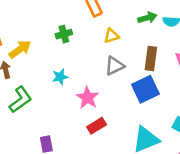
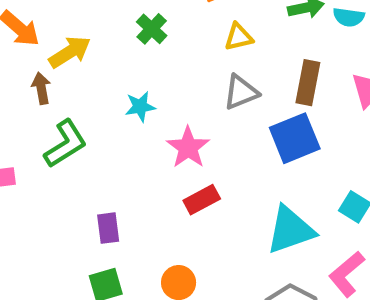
green cross: (64, 34) -> (152, 29), turned -35

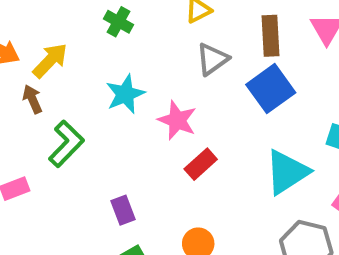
cyan star: (140, 107) -> (125, 94), size x1.4

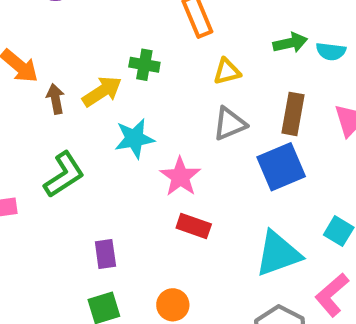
green cross: (119, 22) -> (144, 65), turned -32
yellow arrow: (50, 60) -> (102, 91), moved
brown arrow: (32, 99) -> (55, 99), moved
red rectangle: (201, 164) -> (194, 226), turned 48

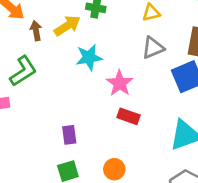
green L-shape: (64, 175) -> (23, 71), moved

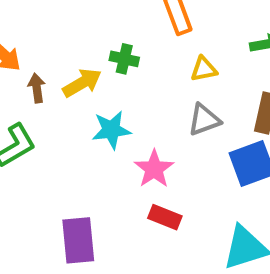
purple rectangle: (69, 135) -> (78, 240), size x1.6

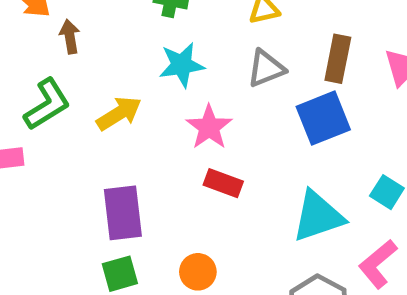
yellow arrow: (82, 83) -> (119, 113), moved
cyan star: (111, 130) -> (182, 65), moved

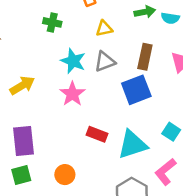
cyan star: (182, 65) -> (73, 61), moved, turned 30
red rectangle: (223, 183) -> (97, 134), moved

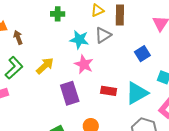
brown rectangle: (145, 57) -> (120, 15), moved
blue square: (136, 90) -> (142, 54), moved, size x0.7
purple rectangle: (24, 141) -> (70, 93), moved

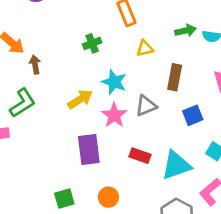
green cross: (58, 14) -> (92, 43), turned -32
brown rectangle: (120, 15) -> (175, 77), moved
gray triangle: (103, 35) -> (146, 106), moved
yellow arrow: (45, 66) -> (80, 99), moved

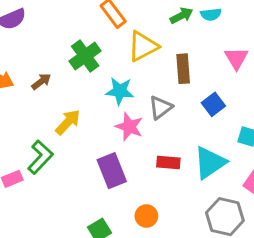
green cross: (92, 43) -> (85, 56), size x1.5
yellow triangle: (145, 48) -> (143, 46), size x1.6
brown arrow: (35, 65) -> (41, 81), moved, turned 78
yellow arrow: (80, 99) -> (68, 122), moved
green L-shape: (22, 103) -> (40, 157), moved

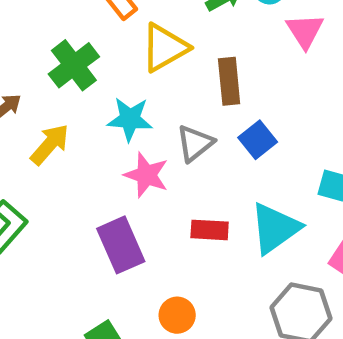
pink triangle: (236, 58) -> (305, 31), moved
blue square: (213, 104) -> (258, 140), moved
yellow arrow: (68, 122) -> (50, 144), moved

